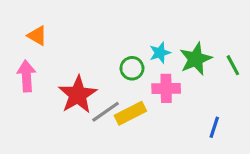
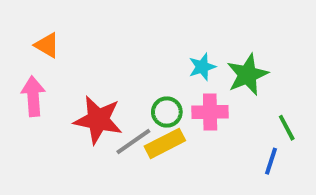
green line: (233, 65) -> (287, 128), moved
green circle: (132, 68) -> (167, 112), moved
red star: (78, 95) -> (98, 120), turned -30

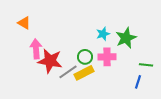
pink arrow: (33, 96) -> (36, 49), moved
green line: (287, 128) -> (146, 65), turned -56

